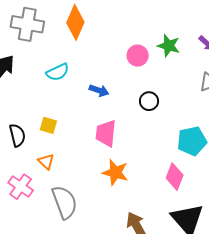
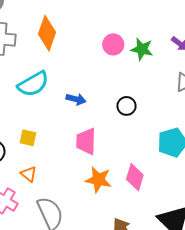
pink circle: (138, 56) -> (113, 44), moved
cyan semicircle: (58, 72) -> (33, 84), size x1.4
pink diamond: (175, 177) -> (135, 177), moved

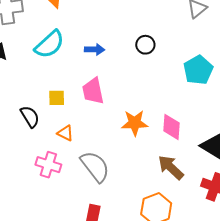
pink trapezoid: (86, 141) -> (93, 91), moved
pink diamond: (135, 177) -> (171, 127), moved

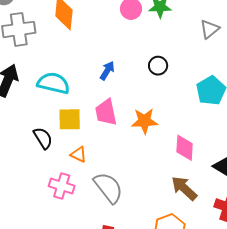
cyan semicircle: (49, 44) -> (53, 83), moved, turned -124
blue arrow: (95, 49) -> (107, 71), turned -60
yellow square: (57, 98) -> (70, 119), size x1.4
orange star: (135, 123) -> (145, 121), moved

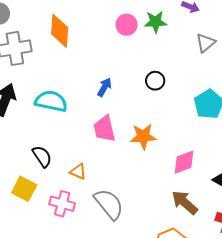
yellow square: (70, 119) -> (24, 189), moved, turned 30
pink diamond: (185, 148) -> (184, 162), turned 68

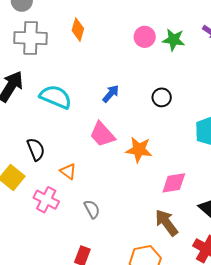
orange diamond: (60, 31) -> (78, 30), size x0.7
pink trapezoid: (104, 129) -> (102, 134), turned -40
gray semicircle: (109, 204) -> (92, 209), size x0.6

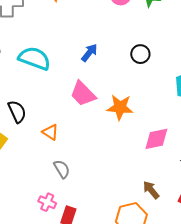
pink cross: (46, 200) -> (47, 202), moved, size x0.7
gray semicircle: (92, 209) -> (62, 169), moved
brown arrow: (167, 223) -> (151, 190), moved, size x0.7

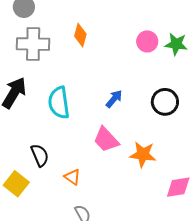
black circle: (140, 54) -> (165, 102), size x1.4
cyan semicircle: (34, 58) -> (59, 103), turned -120

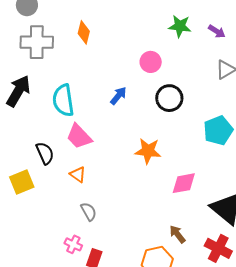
pink circle: (147, 41) -> (151, 62), moved
green star: (176, 44) -> (180, 26), moved
pink trapezoid: (106, 140) -> (79, 136), moved
yellow square: (16, 184) -> (22, 182), turned 30

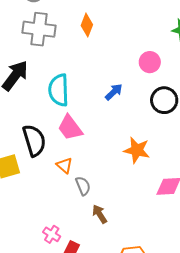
black semicircle: (45, 153) -> (34, 140), size x1.4
gray semicircle: (89, 212) -> (83, 186), moved
brown arrow: (177, 234) -> (100, 214), moved

